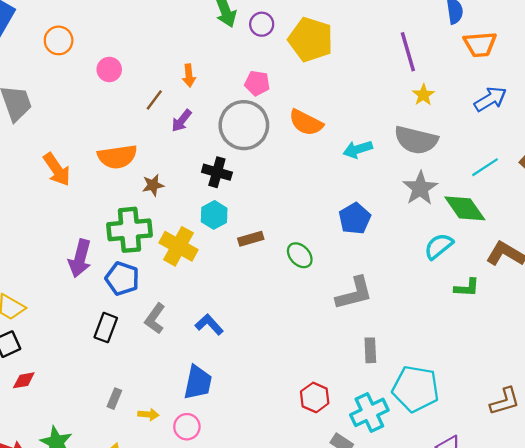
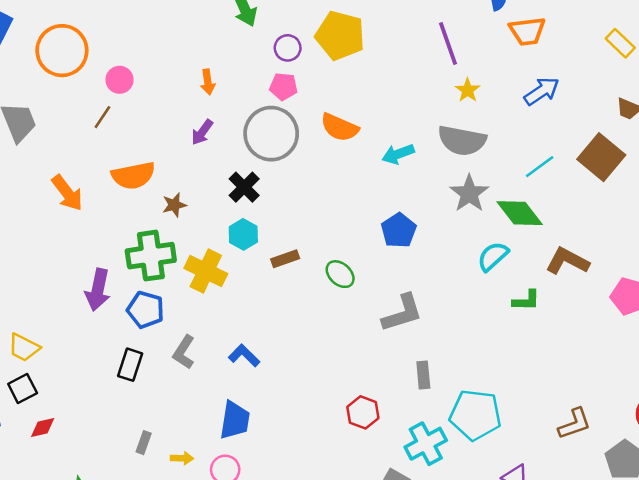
purple circle: (262, 24) -> (288, 48), moved
orange circle: (59, 40) -> (62, 51), size x1.6
brown line: (154, 100) -> (102, 117), moved
black cross: (217, 172) -> (244, 187), turned 32
red hexagon: (315, 397) -> (363, 412), moved

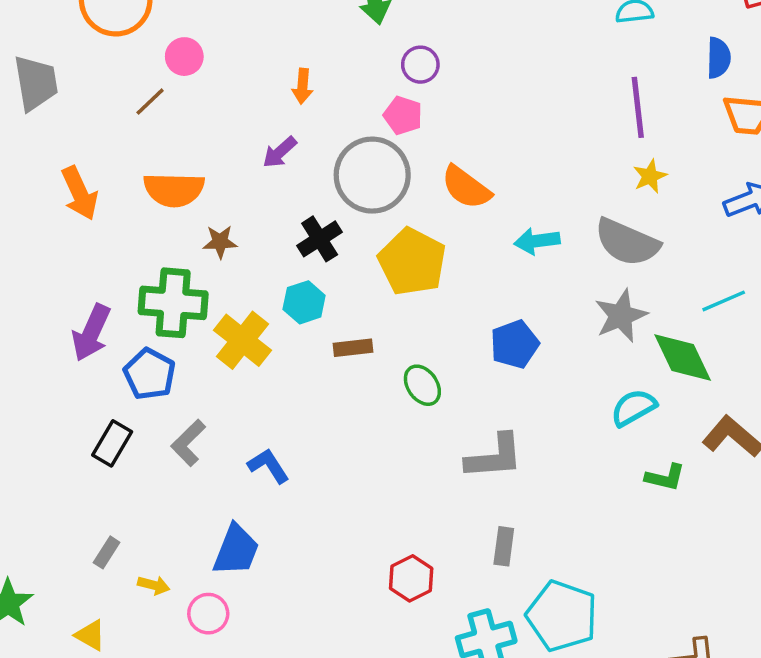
yellow pentagon: (340, 35) -> (412, 262), moved

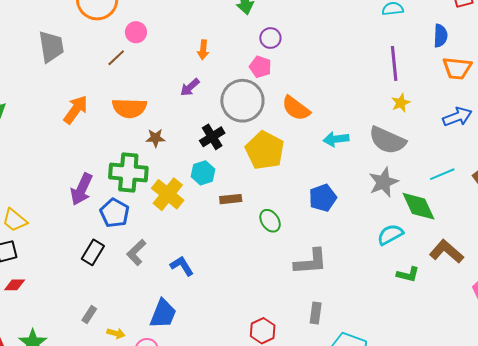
orange arrow: (80, 193) -> (76, 110), turned -120

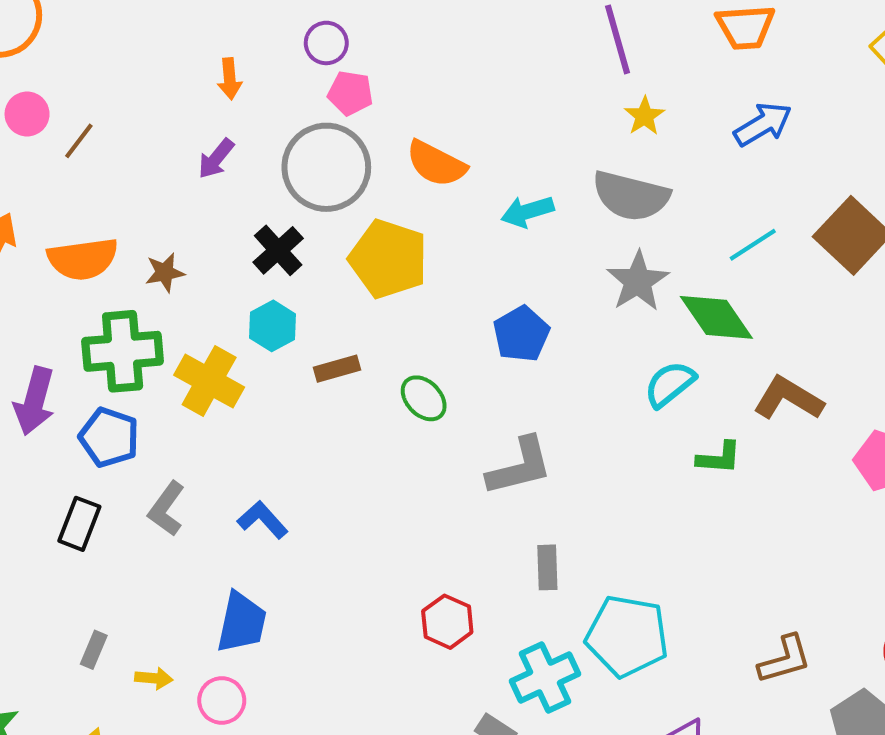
pink circle: (136, 32) -> (27, 114), moved
purple circle: (270, 38) -> (326, 43), moved
brown line: (116, 58) -> (79, 141), moved
orange semicircle: (129, 108) -> (83, 259), moved

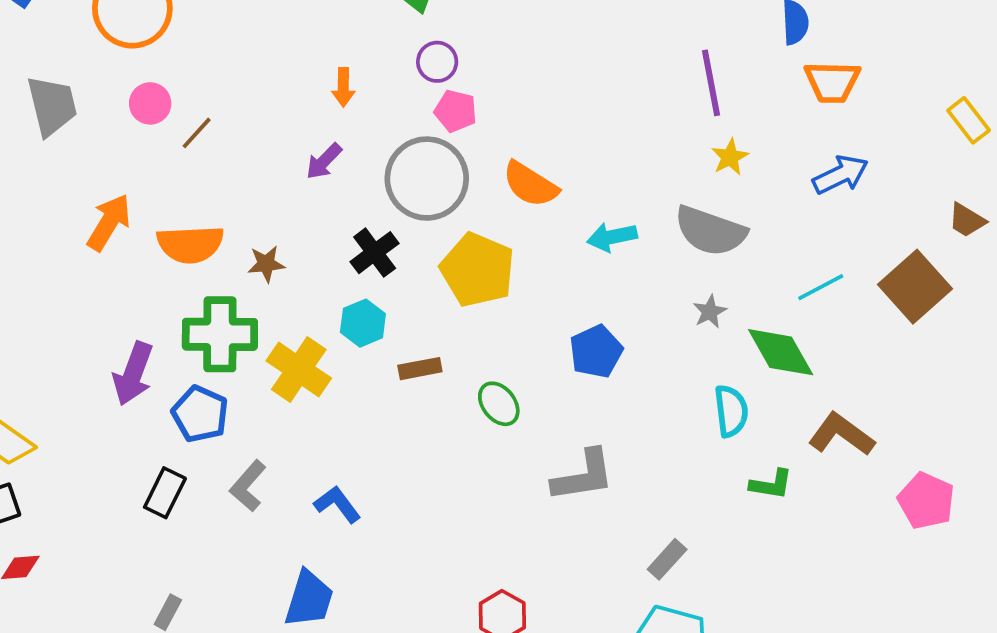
gray star: (638, 281) -> (710, 312), size x0.6
cyan semicircle: (670, 384) -> (731, 411), turned 117
gray rectangle: (547, 567) -> (667, 559), moved, turned 39

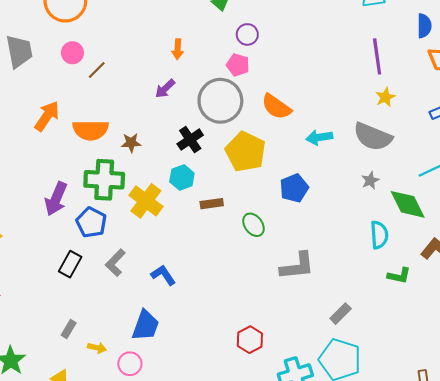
purple circle: (437, 62) -> (247, 34), moved
blue pentagon: (596, 351) -> (294, 188), moved

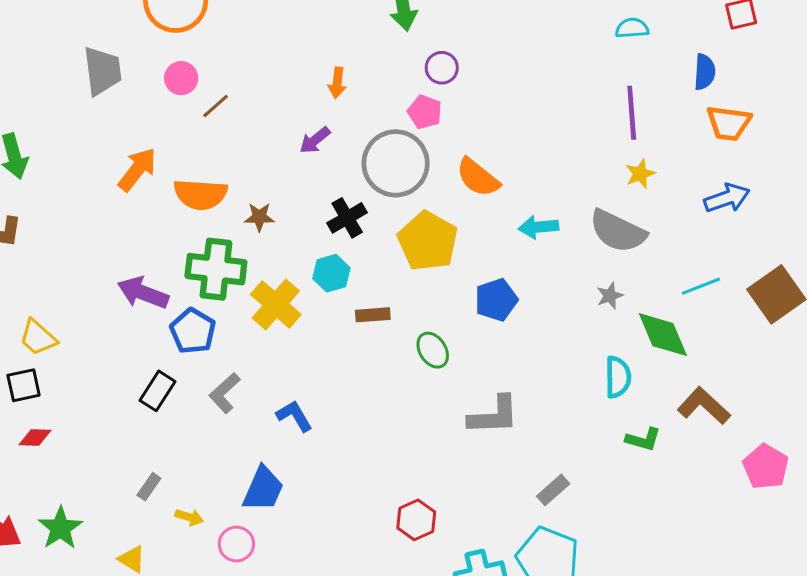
purple arrow: (56, 199) -> (143, 293), turned 84

